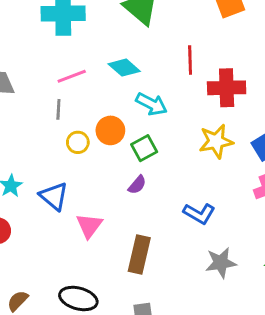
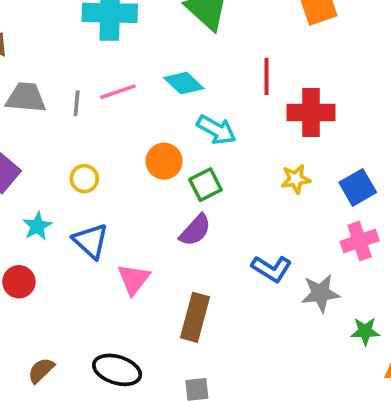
gray line: (58, 109) -> (77, 103), moved
yellow star: (216, 141) -> (296, 179), size x0.7
yellow circle: (78, 142) -> (84, 179), moved
purple semicircle: (137, 185) -> (195, 230), size x1.4
gray star: (221, 263) -> (320, 293), moved

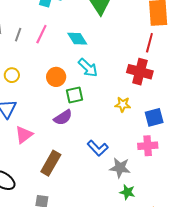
red line: (267, 76) -> (149, 43), moved
pink line: (118, 92) -> (41, 34), turned -60
green star: (365, 331) -> (127, 192), moved

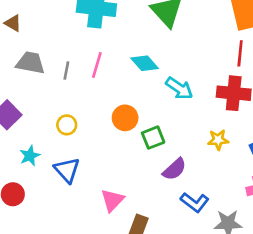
cyan arrow: (88, 68) -> (179, 88), moved
purple semicircle: (63, 117) -> (175, 169), moved
pink triangle: (24, 135) -> (112, 200), moved

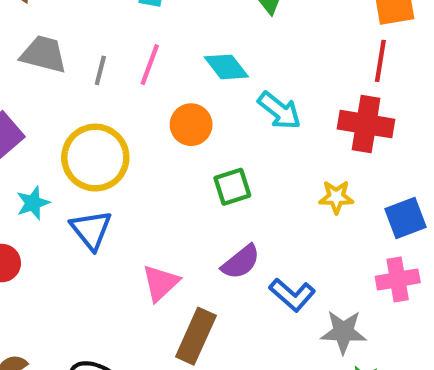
orange circle: (125, 118) -> (191, 125), moved
yellow circle: (67, 125) -> (95, 158), size x2.0
purple semicircle: (175, 169) -> (241, 262), moved

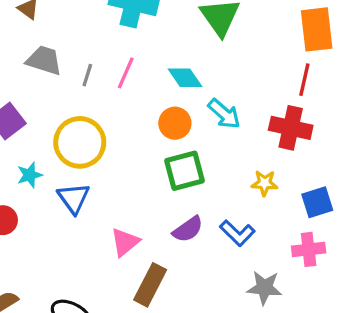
orange circle: (191, 125) -> (175, 123), moved
green square: (232, 187) -> (185, 171), size x1.4
blue L-shape: (292, 295) -> (237, 233), moved

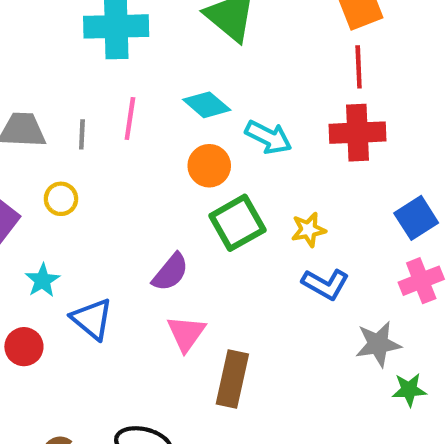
yellow circle: (80, 142) -> (61, 199), moved, size x0.5
yellow star: (265, 183) -> (309, 230), moved
blue triangle: (73, 198) -> (92, 319), moved
purple semicircle: (188, 229) -> (170, 272), moved

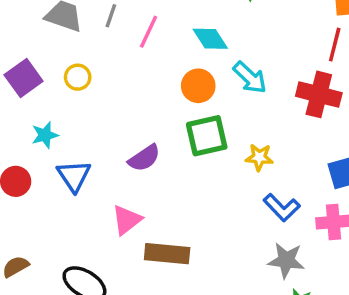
gray line: (82, 134) -> (111, 16), moved
blue L-shape: (325, 284) -> (282, 207), moved
pink triangle: (186, 333) -> (127, 220), moved
brown rectangle: (232, 379) -> (167, 254), turned 66

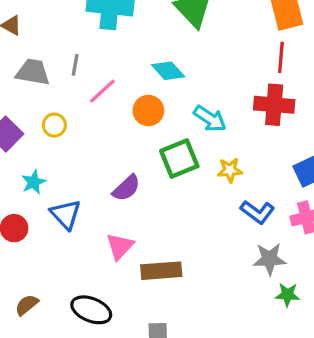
pink line: (149, 32) -> (102, 91), moved, turned 32
cyan arrow: (250, 78) -> (210, 119), moved
orange circle: (198, 86) -> (148, 111), moved

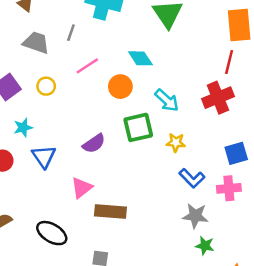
gray line: (75, 65) -> (71, 33), moved
red cross: (274, 105) -> (218, 98), turned -36

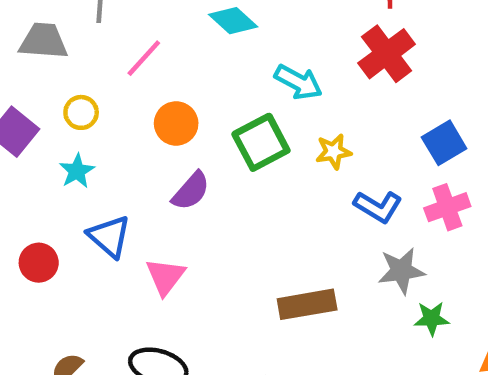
orange circle: (120, 87) -> (176, 123), moved
cyan star: (23, 128) -> (77, 171), moved
pink triangle: (82, 188) -> (165, 277), moved
brown rectangle: (110, 211) -> (307, 304), moved

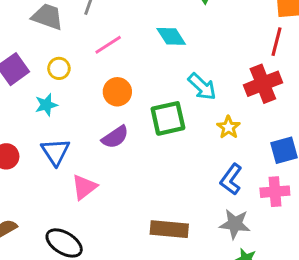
yellow star: (333, 152) -> (228, 127), moved, turned 30
blue L-shape: (378, 207) -> (231, 179), turned 80

